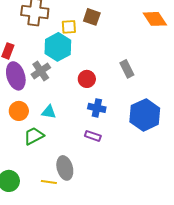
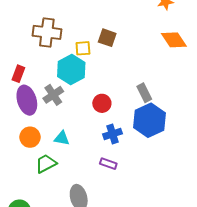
blue cross: (97, 108) -> (113, 134), turned -30
blue hexagon: (145, 115) -> (150, 120), moved

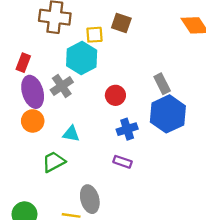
orange circle: (30, 137) -> (33, 121), moved

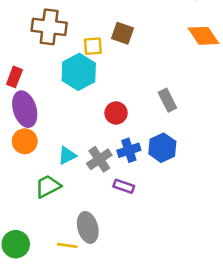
gray cross: (62, 86) -> (99, 159), moved
blue hexagon: (168, 114) -> (162, 148), moved, size x0.7
cyan triangle: (71, 134) -> (67, 155), turned -36

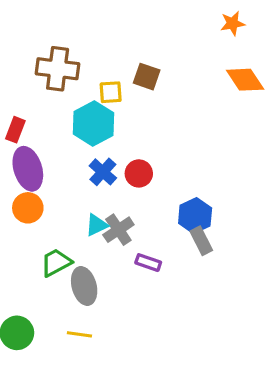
gray rectangle: (167, 100) -> (201, 241), moved
blue cross: (129, 150) -> (103, 172), moved, turned -30
cyan triangle: (67, 155) -> (97, 225), moved
gray ellipse: (88, 227) -> (84, 286), moved

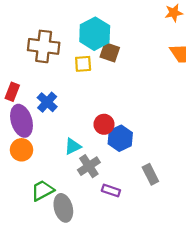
cyan hexagon: (93, 123) -> (95, 34), moved
blue cross: (103, 172) -> (47, 102), moved
blue hexagon: (195, 216) -> (120, 138), moved
cyan triangle: (97, 225) -> (73, 146), moved

